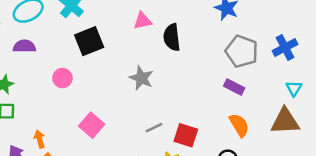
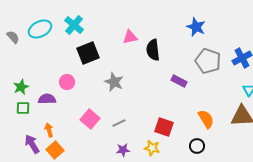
purple semicircle: (24, 46) -> (47, 99), moved
gray star: (141, 78) -> (114, 82), moved
purple rectangle: (234, 87) -> (179, 81), moved
gray line: (154, 128) -> (119, 123), moved

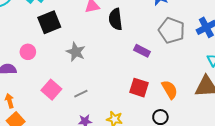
red square: (164, 127) -> (139, 88), moved

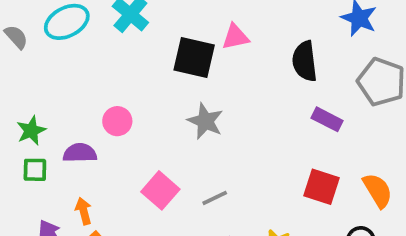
black semicircle: (116, 19) -> (305, 61), moved
black square: (49, 22) -> (194, 57), moved, turned 35

